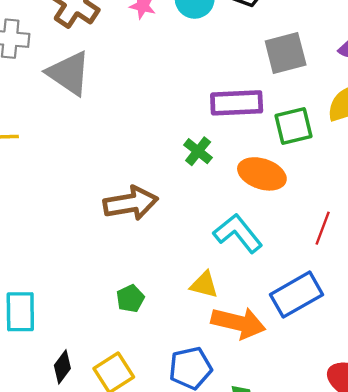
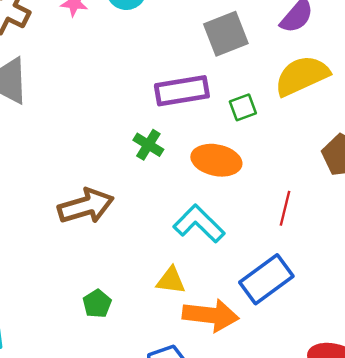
green square: (294, 126) -> (243, 107), size x0.7

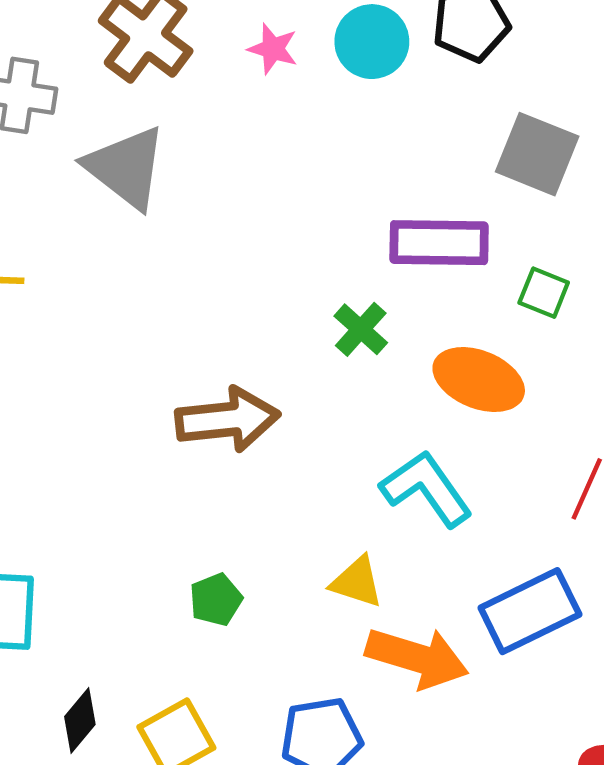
gray square: (226, 34) -> (537, 154), turned 33
green square: (243, 107) -> (544, 293), turned 32

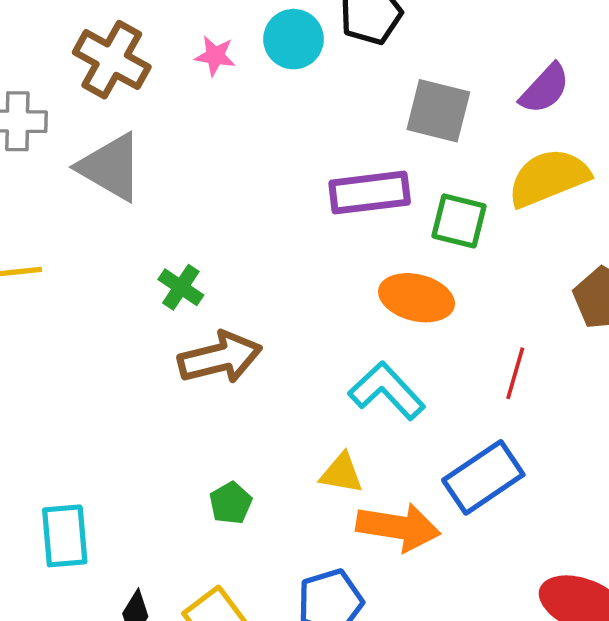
green square: (544, 293) -> (459, 221), size x1.4
green cross: (361, 329) -> (181, 287), moved

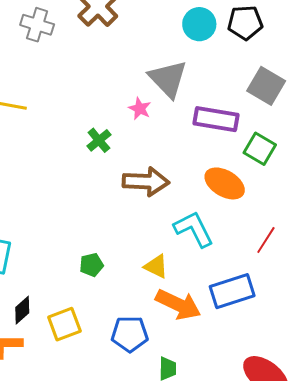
pink star: (215, 56) -> (140, 109), moved
gray triangle: (111, 167) -> (168, 79), moved
brown arrow: (220, 358) -> (146, 182), moved

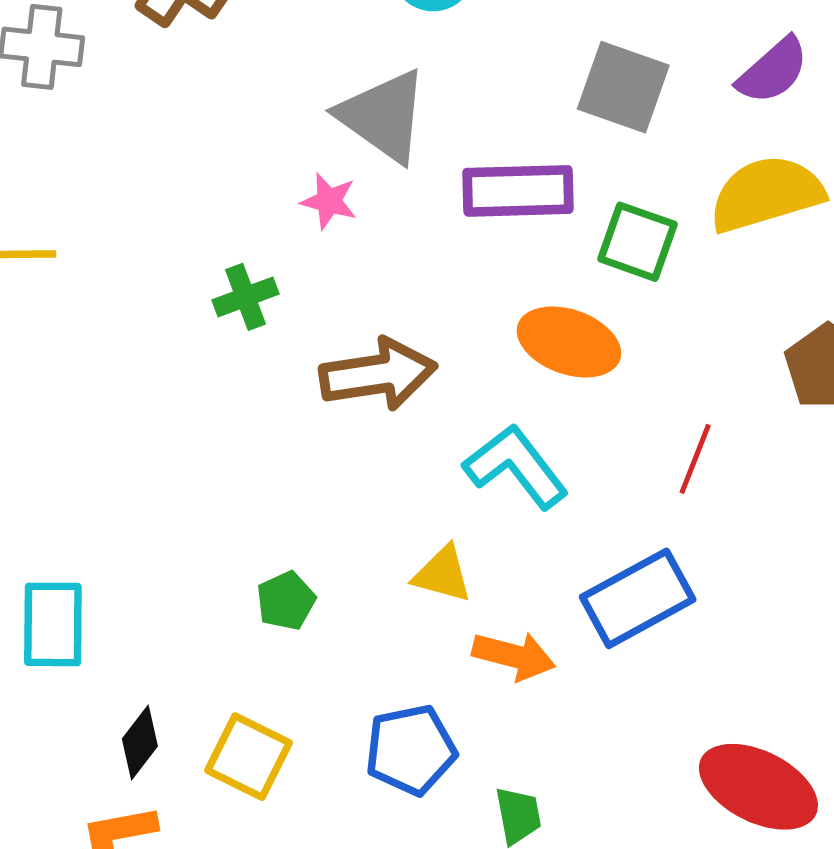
green cross: (99, 140) -> (245, 297), turned 30
orange arrow: (178, 304) -> (514, 656), size x0.7
yellow square: (64, 324) -> (248, 757), turned -32

